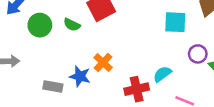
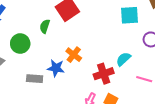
green circle: (40, 25) -> (20, 44), moved
green semicircle: (72, 25) -> (45, 26), turned 88

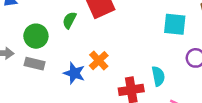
cyan semicircle: (123, 59) -> (158, 76), turned 112
gray rectangle: (35, 79) -> (35, 64), moved

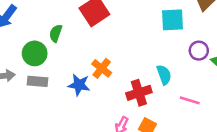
green semicircle: (69, 20) -> (56, 33), moved

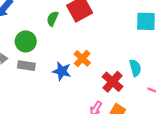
green semicircle: (56, 33) -> (52, 19), moved
red cross: (139, 93) -> (113, 82), turned -35

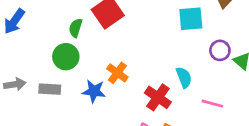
green circle: (26, 41) -> (66, 57), moved

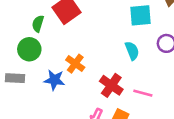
cyan semicircle: (184, 77) -> (132, 51), moved
pink line: (212, 104) -> (143, 93), moved

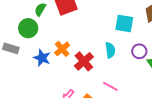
red cross: (111, 85) -> (84, 61), moved

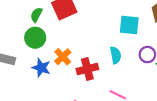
green circle: (28, 28) -> (35, 38), moved
red cross: (84, 61) -> (87, 69), turned 30

